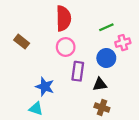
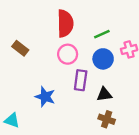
green line: (106, 27) -> (102, 34), moved
blue circle: (106, 58) -> (103, 59), moved
cyan triangle: (36, 109) -> (12, 120), moved

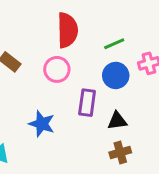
pink circle: (68, 54) -> (57, 69), moved
brown cross: (107, 119) -> (120, 152), turned -35

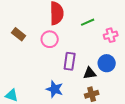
blue circle: (116, 75) -> (107, 63), moved
blue star: (42, 124) -> (55, 89), moved

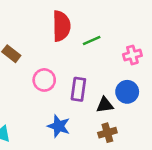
green line: (88, 22) -> (92, 40), moved
pink circle: (50, 39) -> (44, 80), moved

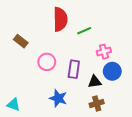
pink cross: (132, 55) -> (104, 52), moved

